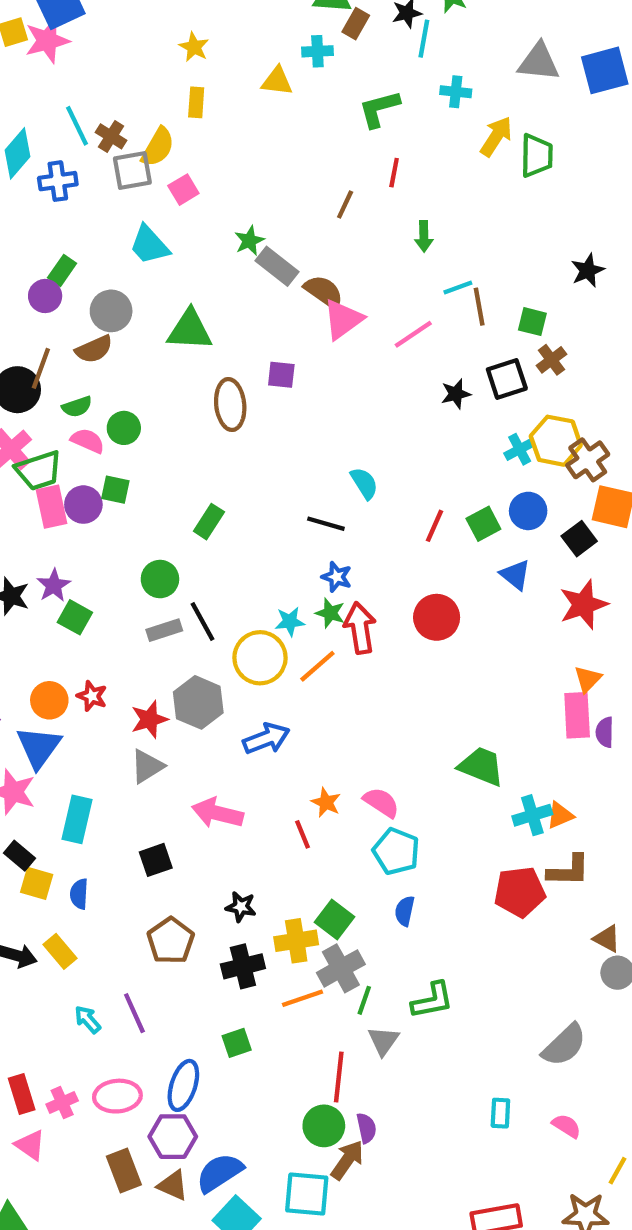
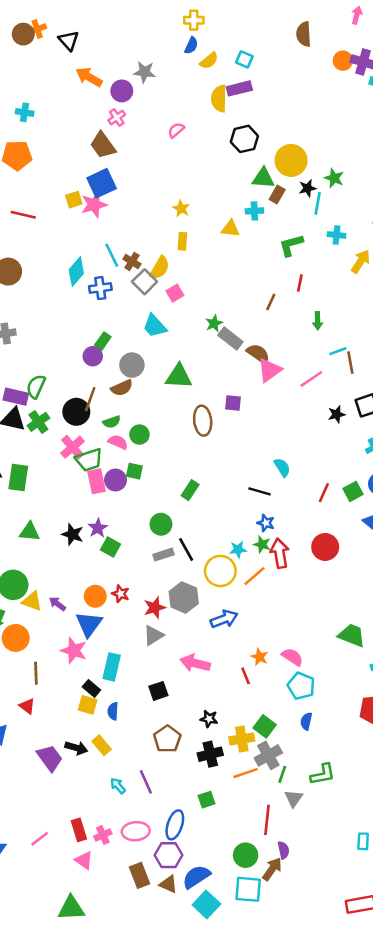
gray square: (132, 170) -> (145, 282), turned -35
black rectangle: (20, 856) -> (91, 688), moved
green circle: (324, 1126) -> (246, 855), moved

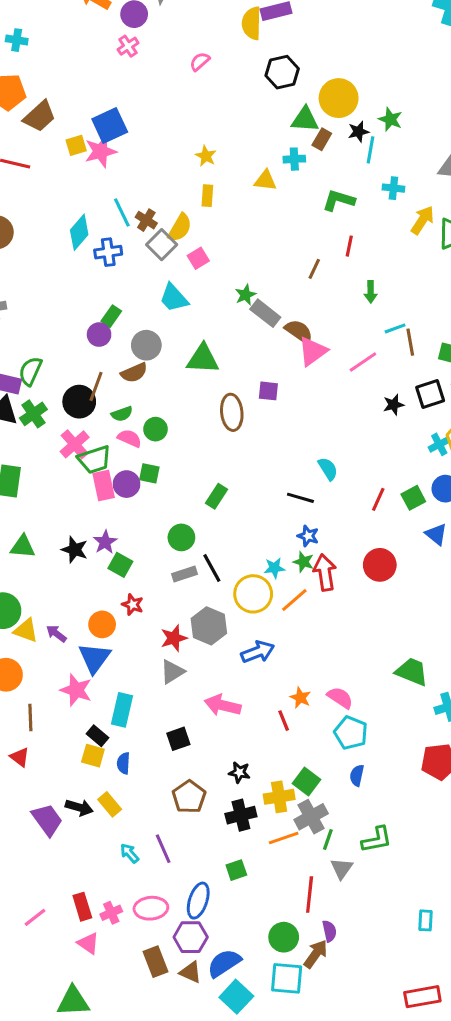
brown trapezoid: (103, 145) -> (40, 116), moved, turned -96
green L-shape: (291, 245) -> (339, 200), turned 32
red star: (121, 594) -> (133, 605), moved

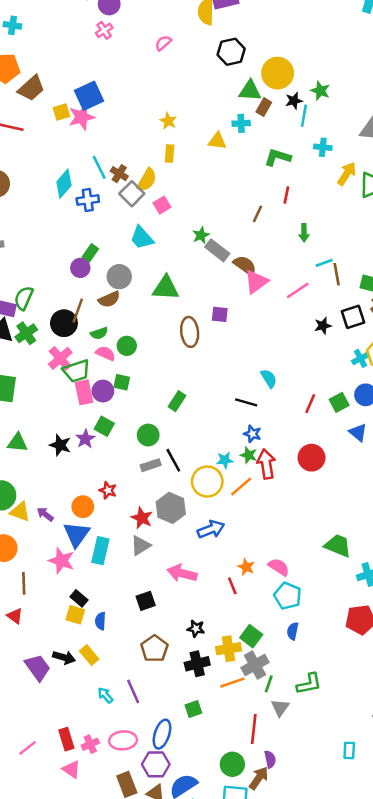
green square: (120, 565) -> (104, 426), moved
red star: (174, 638) -> (142, 518), turned -30
cyan rectangle: (122, 710) -> (100, 551), moved

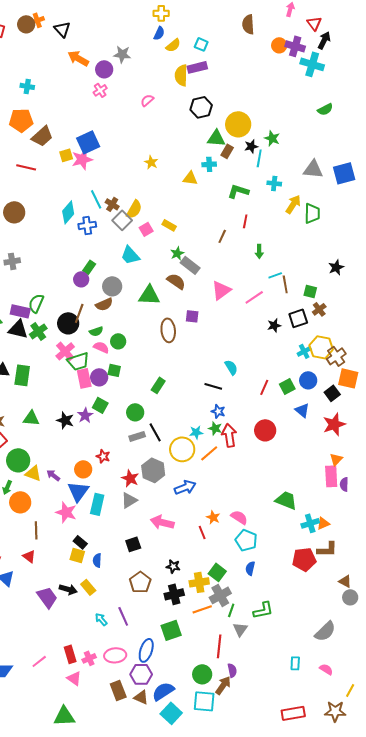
yellow rectangle: (170, 154) -> (169, 225), moved, turned -64
brown semicircle: (245, 265) -> (176, 281), moved
green square: (193, 709) -> (171, 630), size x1.5

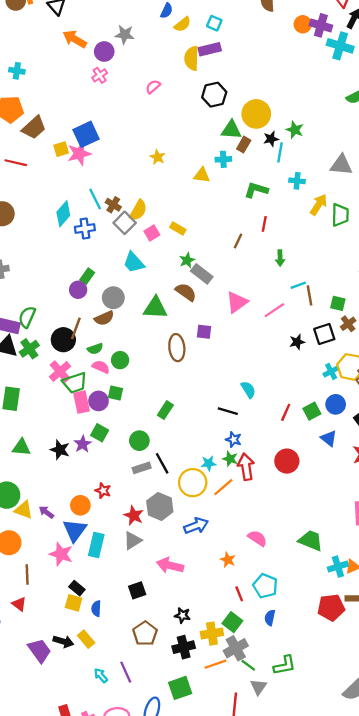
pink semicircle: (239, 517) -> (257, 538), moved
red line: (202, 532) -> (239, 594), moved
green line: (231, 610) -> (248, 665), turned -72

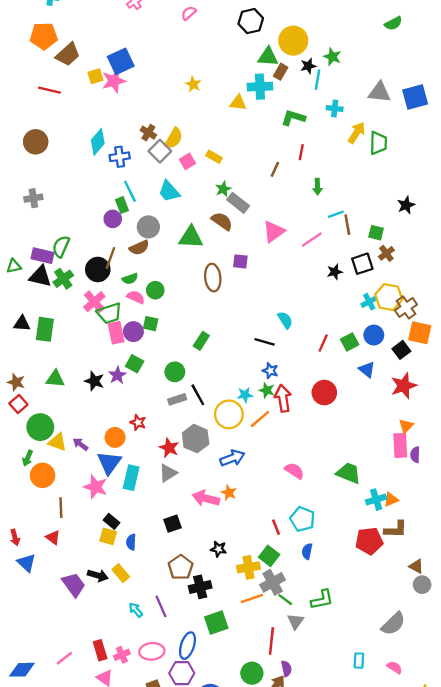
cyan cross: (223, 159) -> (260, 87), size x1.5
cyan line: (95, 199) -> (130, 191), moved
green rectangle: (87, 276) -> (122, 205), turned -56
orange star: (228, 560) -> (229, 493), moved
black cross: (184, 647) -> (200, 587), moved

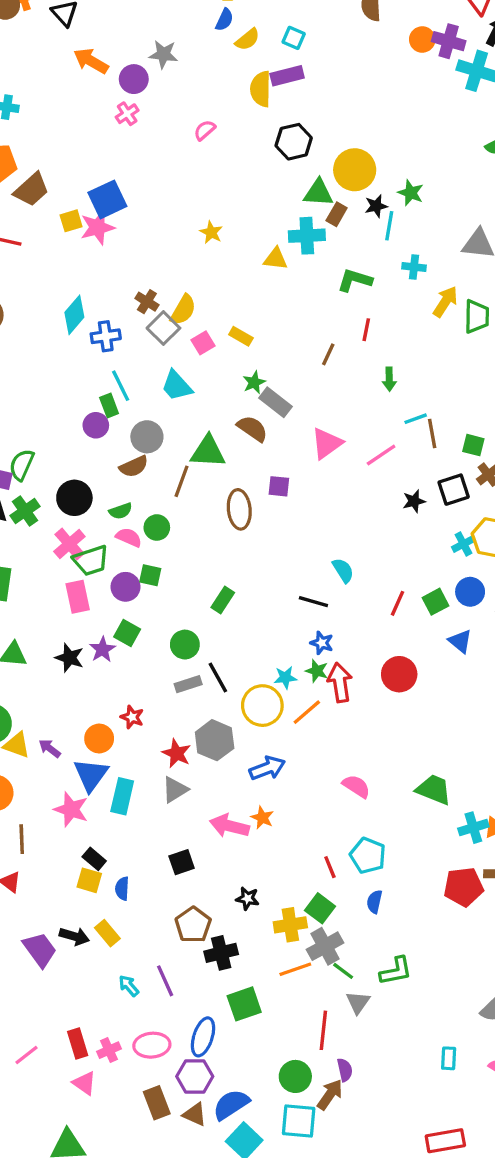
brown line: (110, 258) -> (182, 481), moved
pink rectangle: (116, 333) -> (78, 597), moved

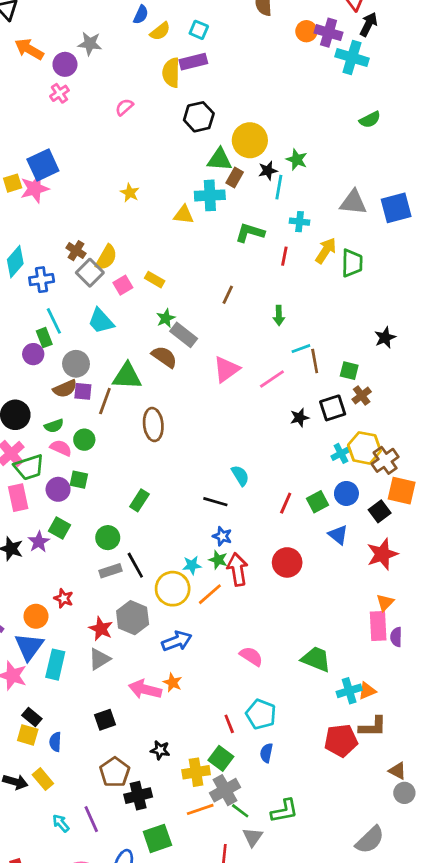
red line: (366, 330) -> (284, 256), moved
purple square: (279, 486) -> (83, 391), moved

